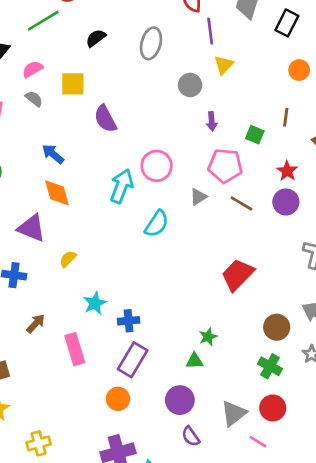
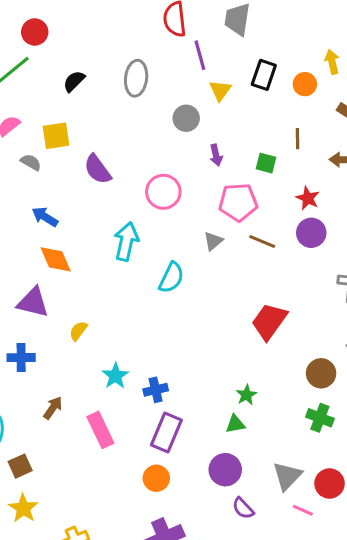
black rectangle: (287, 23) -> (264, 75), moved
gray semicircle: (34, 99) -> (31, 162), moved
pink circle: (157, 166) -> (163, 192), moved
red circle: (273, 408) -> (330, 483), moved
pink line: (258, 442) -> (303, 510), moved

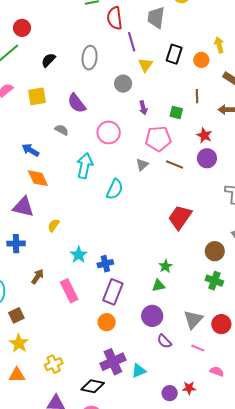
gray semicircle: (31, 162) -> (62, 130), moved
purple semicircle: (97, 169) -> (77, 103), moved
pink line: (303, 510) -> (198, 348), moved

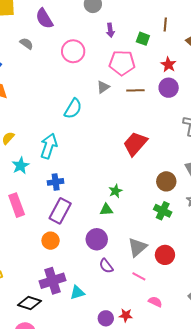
brown line: (175, 164) -> (135, 90), turned -30
cyan arrow: (85, 166) -> (49, 146), moved
cyan star: (79, 255) -> (21, 166), moved

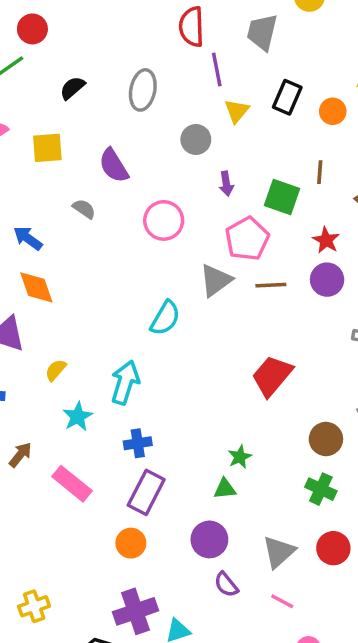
green square: (143, 39) -> (282, 197), size x1.5
pink pentagon: (122, 63) -> (247, 239), turned -30
gray triangle: (103, 87) -> (216, 280), size x1.5
pink rectangle: (17, 205) -> (72, 484), turned -30
red circle: (165, 255) -> (333, 548), moved

